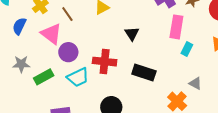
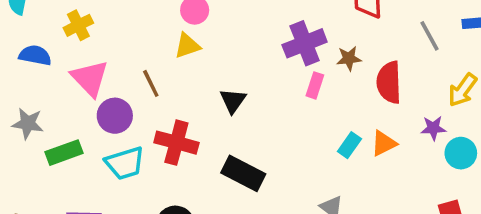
brown line: (67, 14) -> (151, 83), moved
blue semicircle: (19, 26) -> (35, 55), turned 66
pink rectangle: (176, 27) -> (315, 85), moved, size x0.6
cyan rectangle: (187, 49) -> (349, 145), moved

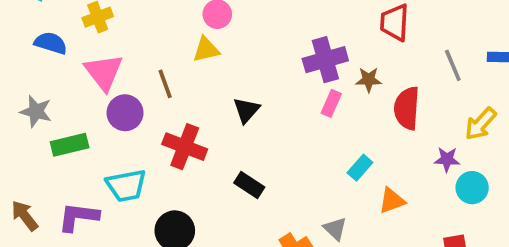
orange triangle: (384, 143) -> (392, 201), moved
cyan trapezoid: (125, 163) -> (126, 186), moved
black rectangle: (243, 173) -> (249, 185), size x0.7

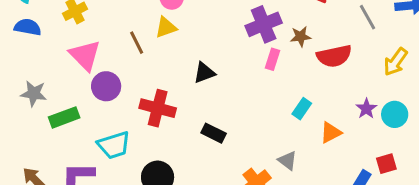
blue semicircle: (51, 43) -> (28, 27), moved
brown line: (165, 84) -> (137, 43), moved
red semicircle: (407, 108) -> (334, 56), turned -100
black triangle: (246, 110) -> (204, 73), turned 35
purple star: (447, 159) -> (366, 109), moved, turned -30

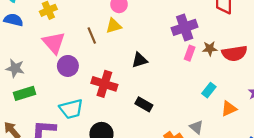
brown star: (301, 37) -> (210, 49), moved
green rectangle: (64, 117) -> (25, 93), moved

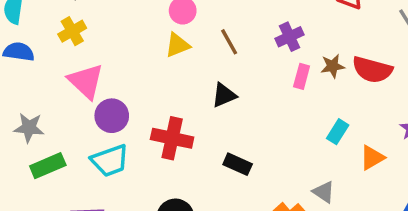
purple cross: (185, 27) -> (290, 37), size x0.7
brown line: (92, 36) -> (229, 42), moved
red semicircle: (235, 53) -> (372, 70), turned 30
cyan trapezoid: (71, 109) -> (110, 161), moved

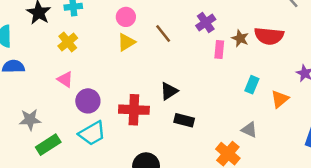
yellow cross: (72, 31) -> (68, 42), moved
brown star: (333, 66) -> (240, 38), turned -30
pink triangle: (86, 81) -> (65, 79), size x0.6
black triangle: (224, 95) -> (169, 91), moved

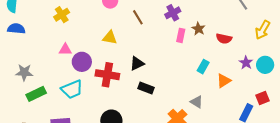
red semicircle: (269, 36) -> (224, 39), moved, size x0.7
yellow triangle: (126, 42) -> (110, 38), moved, turned 35
pink triangle: (65, 79) -> (65, 50), moved, turned -40
purple circle: (88, 101) -> (82, 62), moved

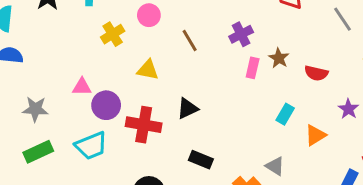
yellow cross: (62, 15) -> (113, 34), moved
gray star: (24, 72) -> (35, 109), moved
black rectangle: (146, 88) -> (201, 160), moved

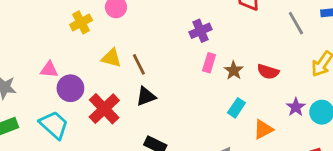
brown line: (190, 40) -> (139, 64), moved
brown star: (279, 58) -> (234, 71), moved
red cross: (144, 125) -> (104, 109), turned 32
cyan trapezoid: (91, 146) -> (54, 125), turned -120

